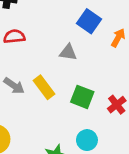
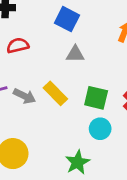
blue square: (89, 21) -> (67, 19), moved
cyan circle: (87, 140) -> (100, 129), moved

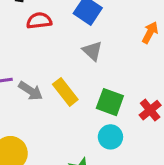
red semicircle: (18, 45) -> (39, 21), moved
gray triangle: (75, 54) -> (92, 51), turned 36

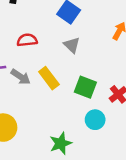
red semicircle: (39, 21) -> (27, 40), moved
cyan circle: (110, 137) -> (95, 120), moved

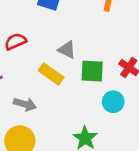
gray triangle: (72, 45) -> (67, 50), moved
gray arrow: (21, 77) -> (25, 104), moved

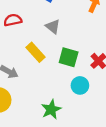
gray triangle: (67, 50) -> (53, 27), moved

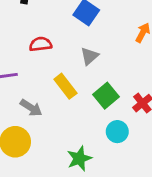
gray triangle: (53, 27) -> (89, 56), turned 35
green square: (69, 57) -> (106, 96), turned 30

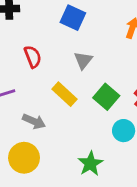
red semicircle: (40, 44) -> (33, 57), turned 85

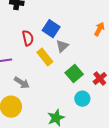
blue square: (73, 18) -> (51, 29), moved
yellow rectangle: (65, 94) -> (45, 57), moved

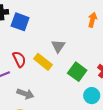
blue square: (51, 29) -> (20, 22), moved
red semicircle: (28, 38) -> (19, 59), moved

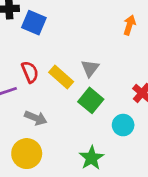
gray triangle: (58, 46) -> (90, 68), moved
green square: (77, 72) -> (91, 100), moved

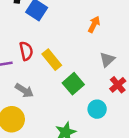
orange arrow: (129, 25) -> (94, 24), moved
gray triangle: (90, 68) -> (107, 60), moved

